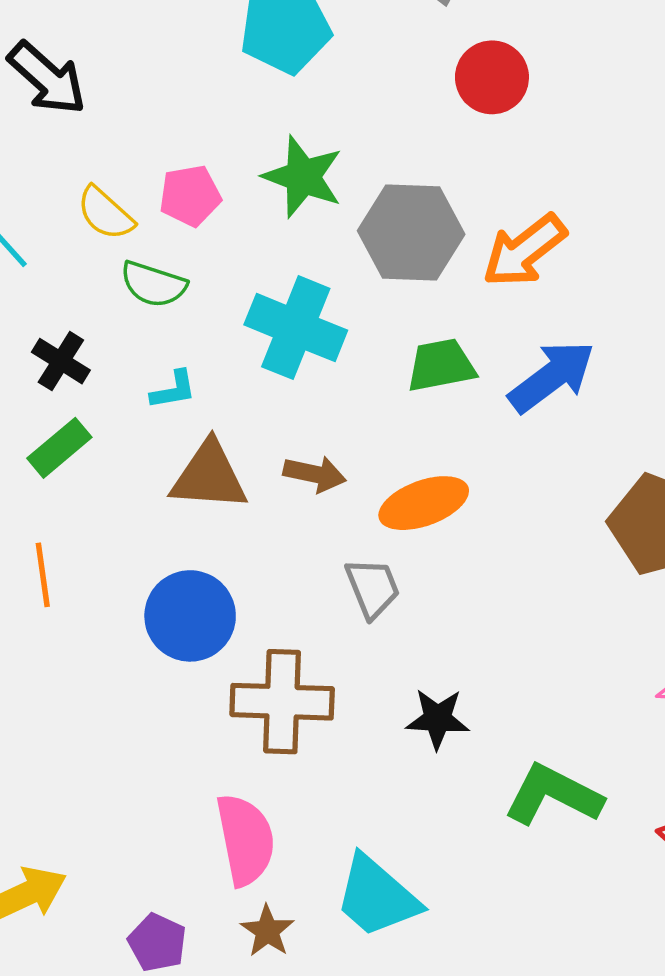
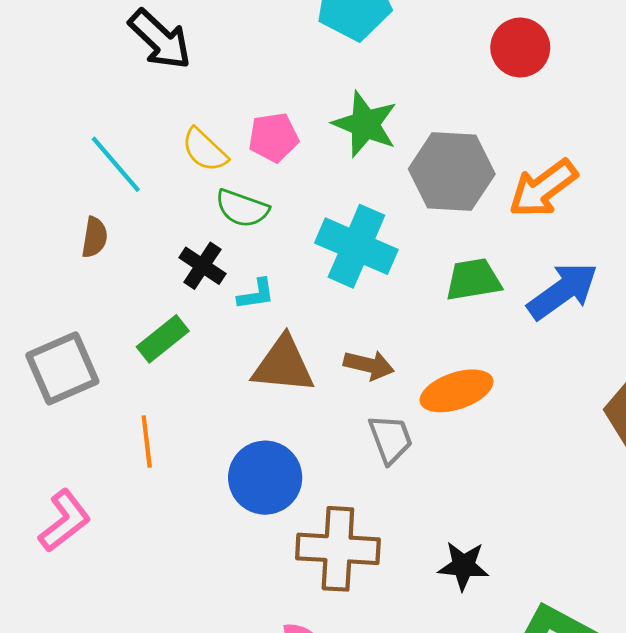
black cross: (61, 361) -> (202, 266), moved
gray trapezoid: (373, 588) -> (390, 439), moved

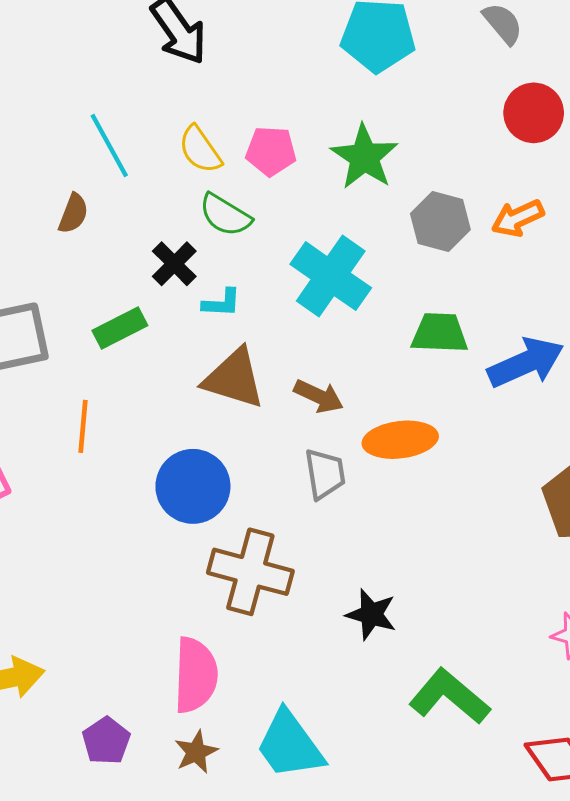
gray hexagon: (452, 171) -> (440, 222), size x0.7
orange arrow: (543, 188) -> (518, 218), moved, size x0.7

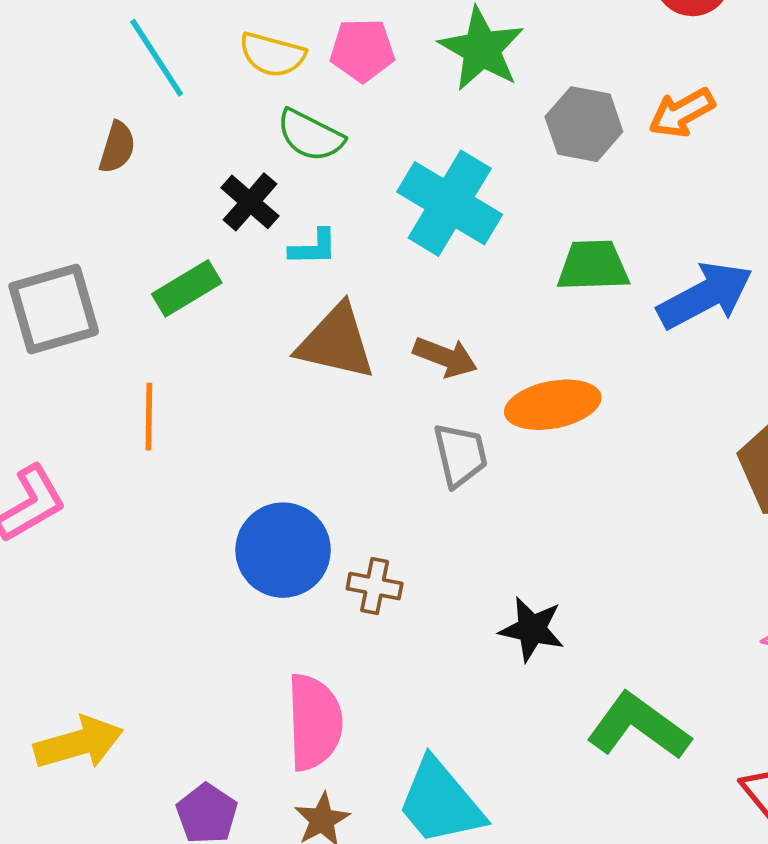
yellow semicircle: (200, 150) -> (272, 55), turned -36
blue circle: (193, 486) -> (283, 550), moved
brown cross: (250, 572) -> (375, 586), size x0.5

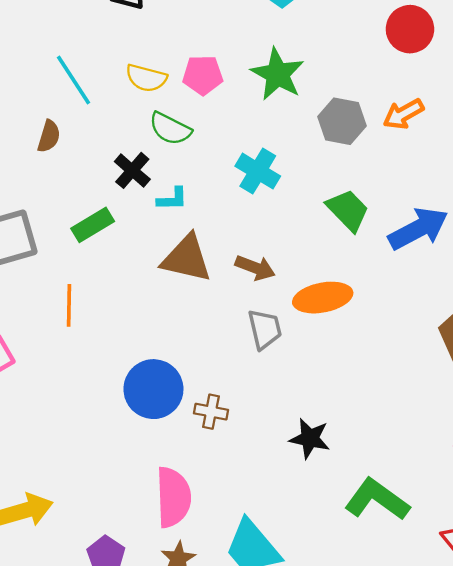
cyan cross: (450, 203) -> (258, 171), size x0.7
green trapezoid: (593, 266) -> (348, 210), turned 48

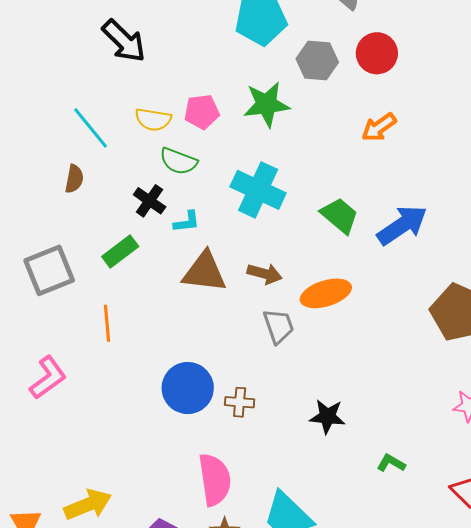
green star: (278, 74) -> (266, 104), turned -30
gray hexagon: (342, 121) -> (317, 61), moved
cyan cross: (258, 171) -> (258, 190), size x1.4
green L-shape: (377, 499) -> (391, 463), size x0.5

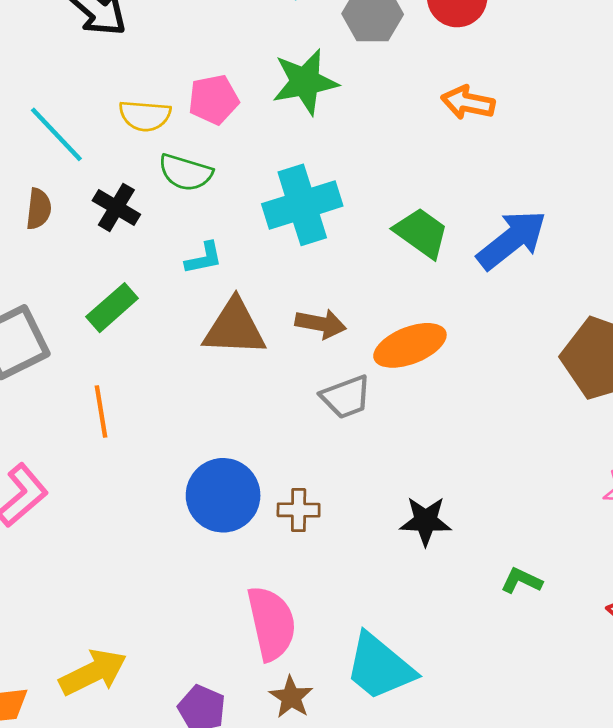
orange arrow: (379, 127) -> (468, 103), turned 51
cyan cross: (258, 190) -> (302, 205), turned -38
black cross: (150, 201) -> (116, 207), moved
gray trapezoid: (278, 326) -> (346, 397), turned 93

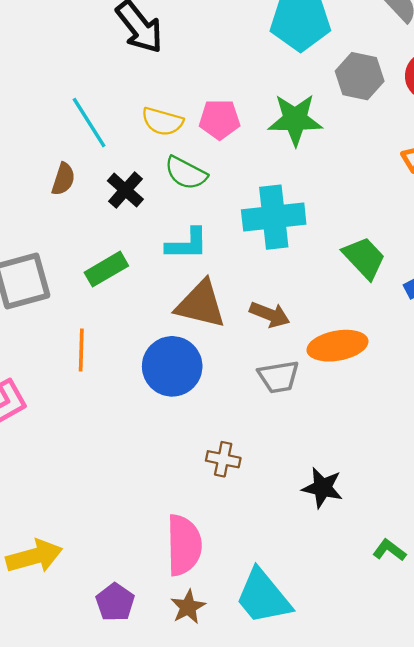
cyan L-shape: (204, 258) -> (187, 244), size x1.4
blue circle: (223, 495) -> (172, 366), moved

